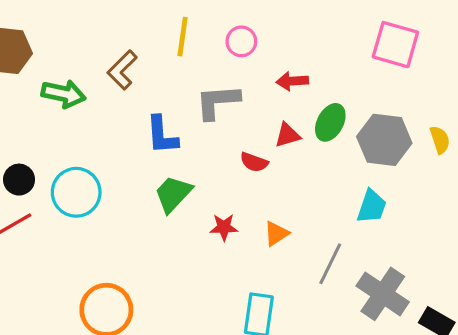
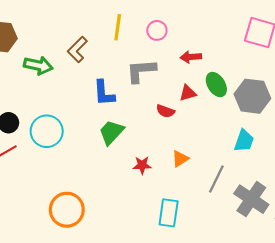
green ellipse: (330, 122) -> (216, 85), turned -60
red star: (224, 227) -> (142, 165), moved

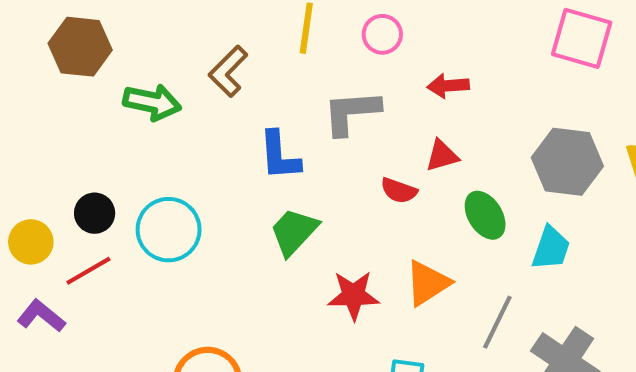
green ellipse: (216, 85) -> (485, 215), moved
orange triangle: (180, 159) -> (428, 283), size x1.4
red star: (142, 165) -> (354, 295), size x1.4

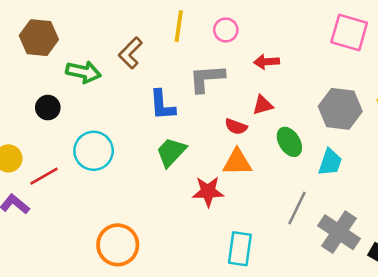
black circle: (95, 213) -> (48, 108), moved
orange triangle: (428, 283) -> (237, 162), moved, turned 32

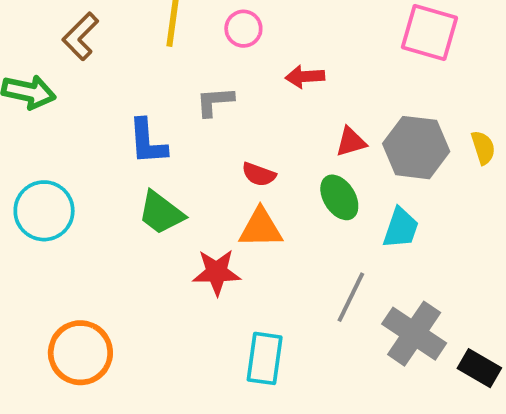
brown L-shape: (130, 53) -> (80, 36), moved
gray L-shape: (207, 78) -> (215, 102), size x0.7
red triangle: (263, 105) -> (351, 142), moved
green trapezoid: (171, 152) -> (161, 213), turned -96

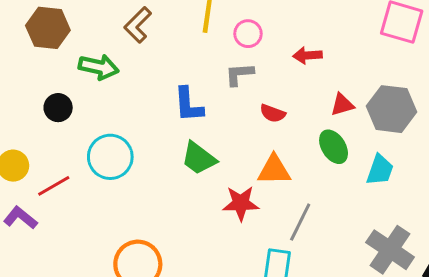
pink circle: (243, 29) -> (248, 34), moved
red semicircle: (259, 174) -> (273, 113), moved
gray line: (351, 297) -> (300, 222), moved

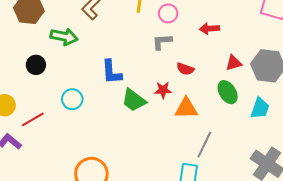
blue L-shape: (189, 105) -> (112, 72), moved
cyan circle: (110, 157) -> (72, 99), size x0.7
red star: (241, 203) -> (163, 90), moved, size x0.7

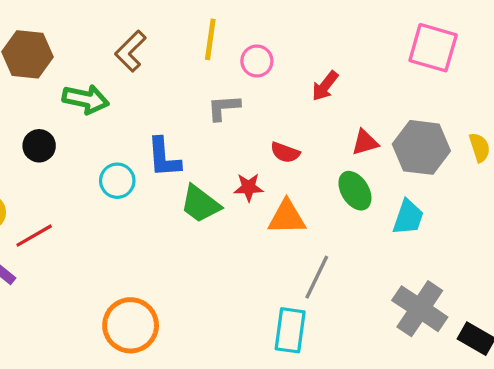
red arrow: (209, 29) -> (325, 86), turned -48
gray L-shape: (162, 42) -> (224, 108), moved
cyan circle: (72, 99) -> (117, 181), moved

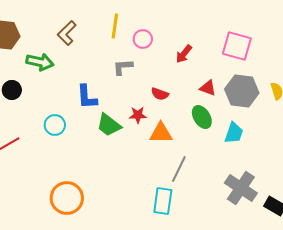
pink square: (433, 48) -> (237, 46), moved
red triangle: (365, 142) -> (208, 88), turned 36
cyan circle: (117, 181) -> (55, 125), moved

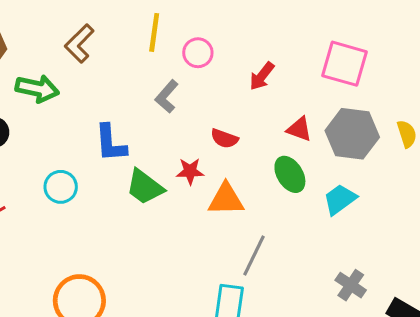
gray L-shape: (123, 67) -> (167, 96), turned -45
cyan trapezoid: (234, 133) -> (340, 199), turned -145
gray cross: (241, 188) -> (351, 285), size x0.6

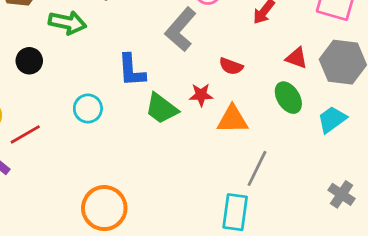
gray L-shape: (167, 96) -> (181, 29), size x1.5

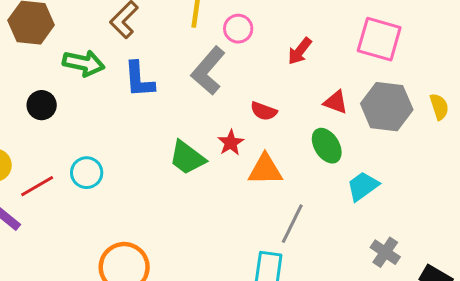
blue L-shape: (132, 70) -> (139, 80), moved
red star: (201, 95) -> (231, 143), turned -30
cyan circle: (88, 108) -> (87, 173), moved
cyan trapezoid: (332, 119) -> (363, 186), moved

